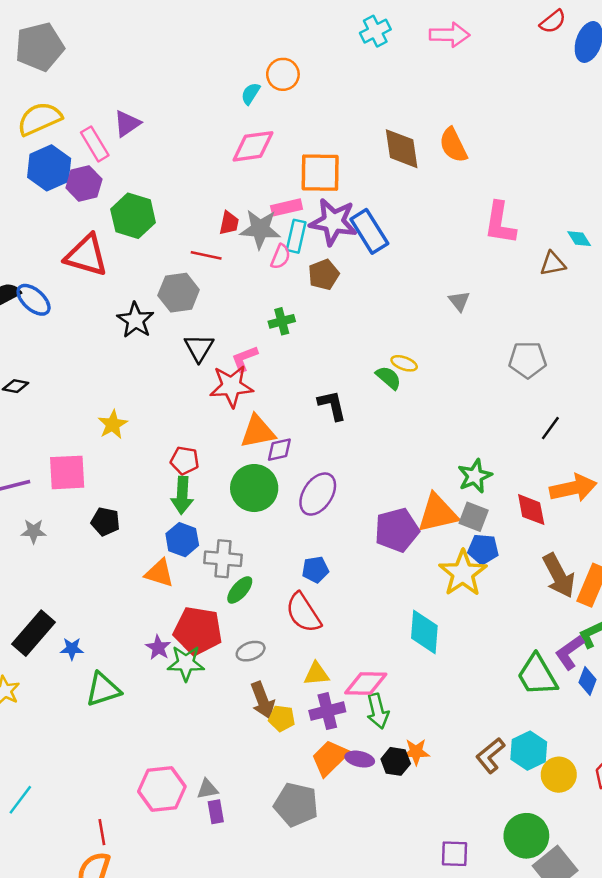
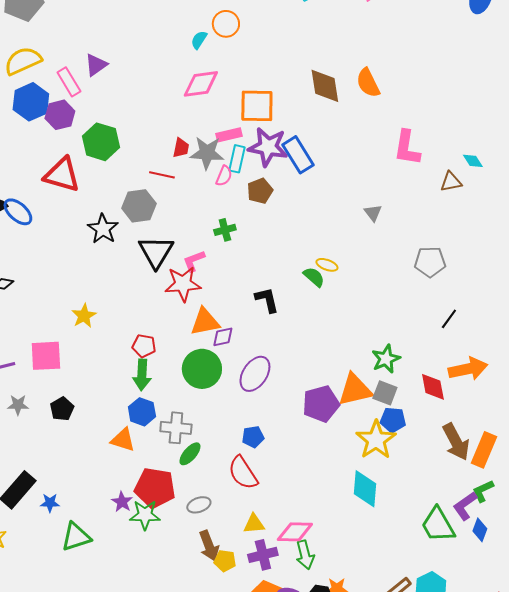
black triangle: (199, 348) -> (156, 252), size x1.4
black pentagon: (105, 522) -> (62, 409), moved, turned 30
cyan diamond: (424, 632) -> (365, 489), moved

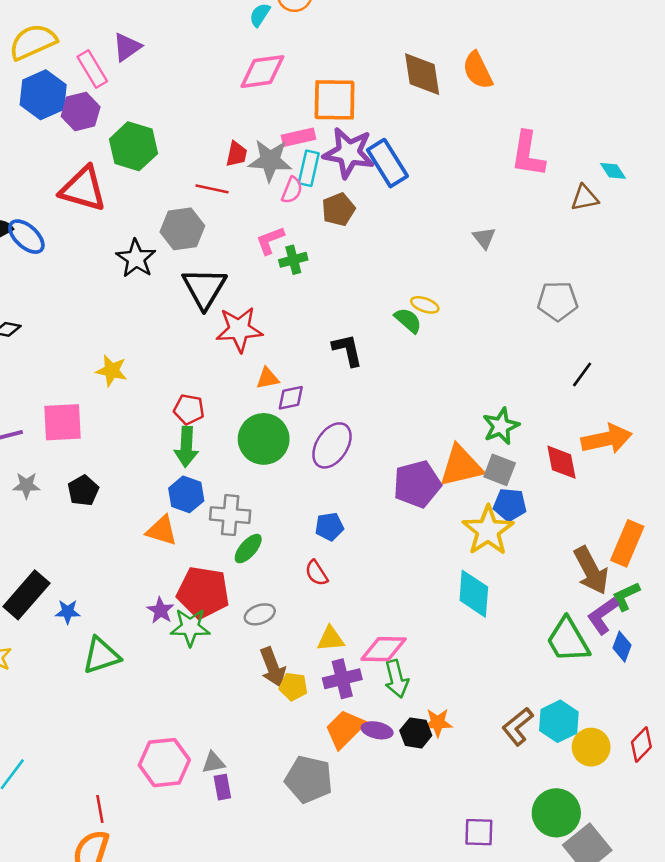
pink L-shape: (194, 261) -> (270, 240), moved
yellow star: (84, 316) -> (112, 371), turned -30
orange triangle: (205, 322) -> (267, 378), size x0.6
brown arrow: (456, 442) -> (591, 570), moved
red semicircle: (243, 473) -> (316, 573), size x0.6

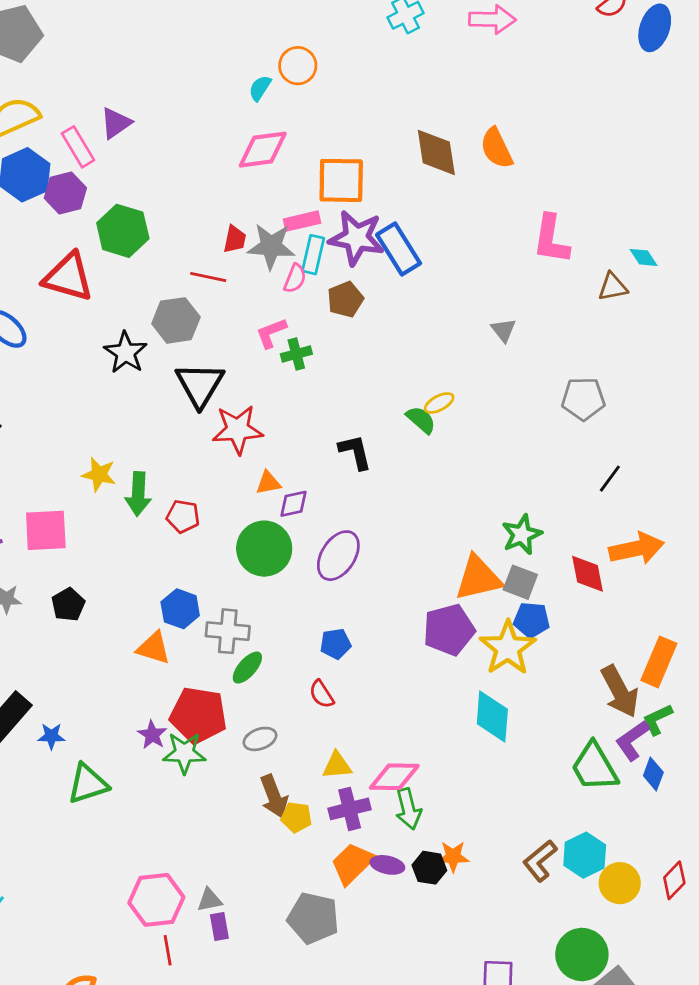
yellow ellipse: (425, 305) -> (439, 403), turned -48
green arrow: (186, 447) -> (138, 494), moved
purple pentagon: (417, 484) -> (449, 630), moved
red line: (100, 809) -> (168, 950), moved

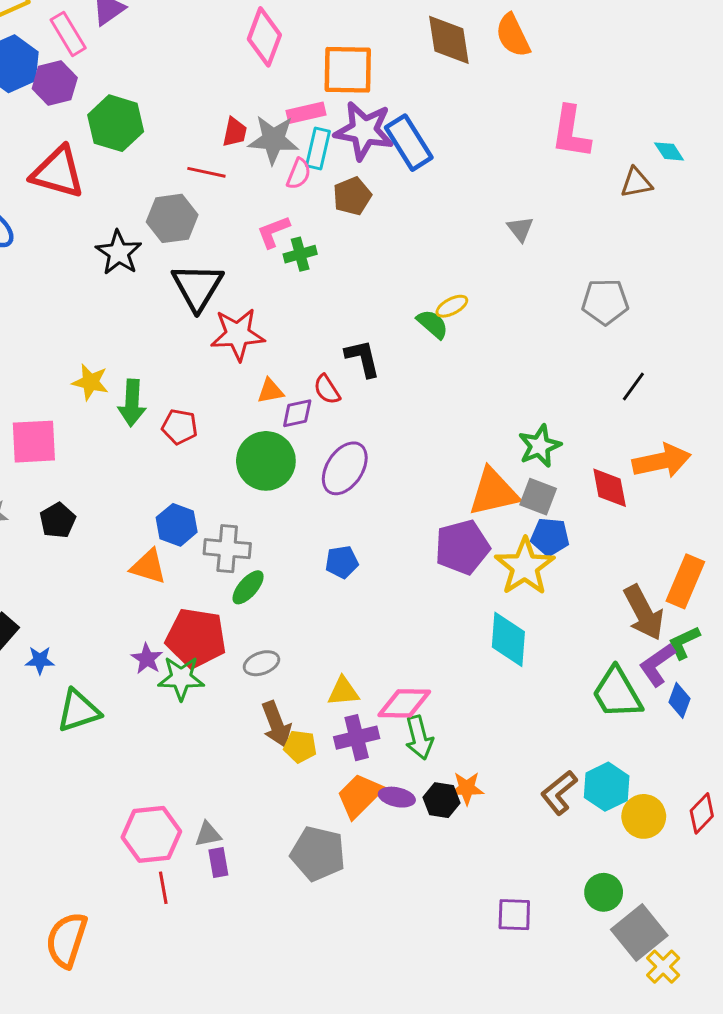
pink diamond: (263, 150) -> (264, 37), turned -62
red semicircle: (322, 694) -> (327, 389), moved
green circle: (582, 955) -> (604, 892), size x0.7

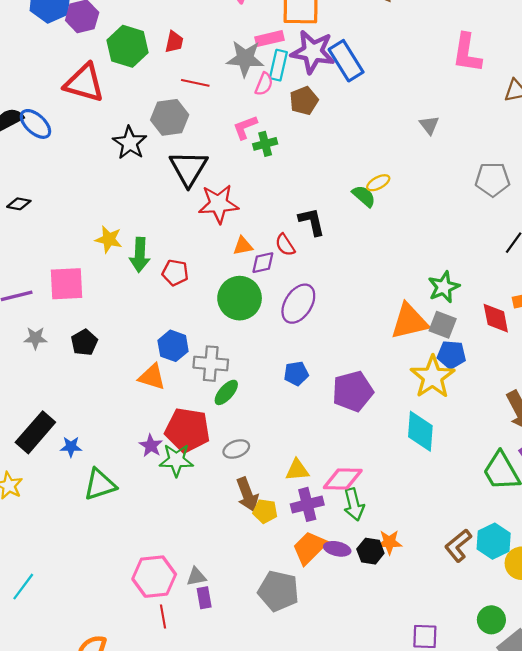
red trapezoid: (235, 132) -> (174, 42), moved
purple pentagon: (462, 547) -> (353, 391), moved

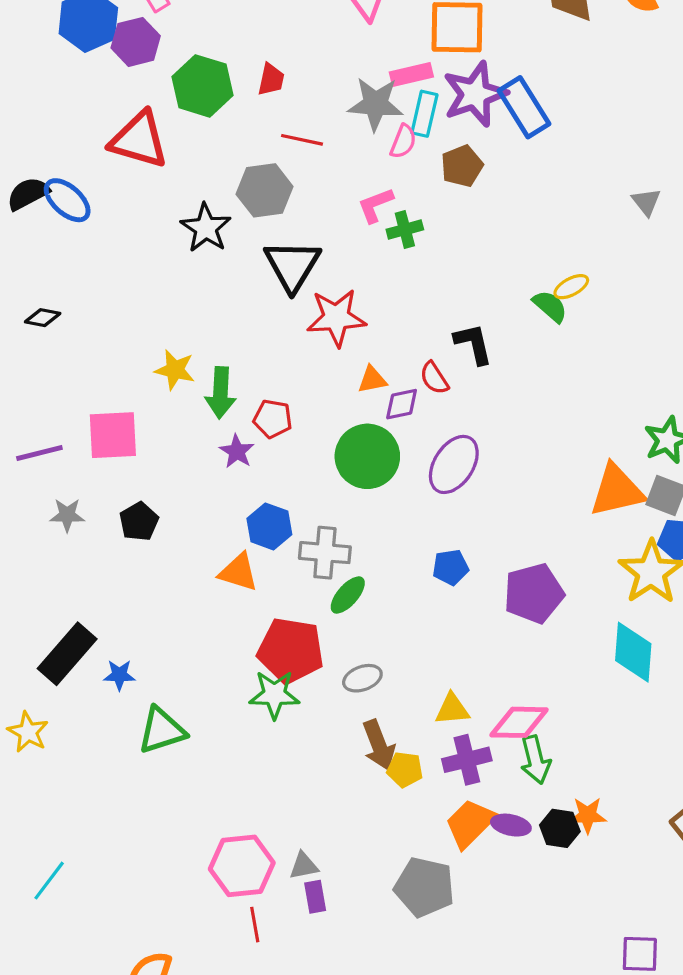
purple star: (313, 52) -> (475, 94), turned -30
purple star: (151, 446) -> (237, 451), moved

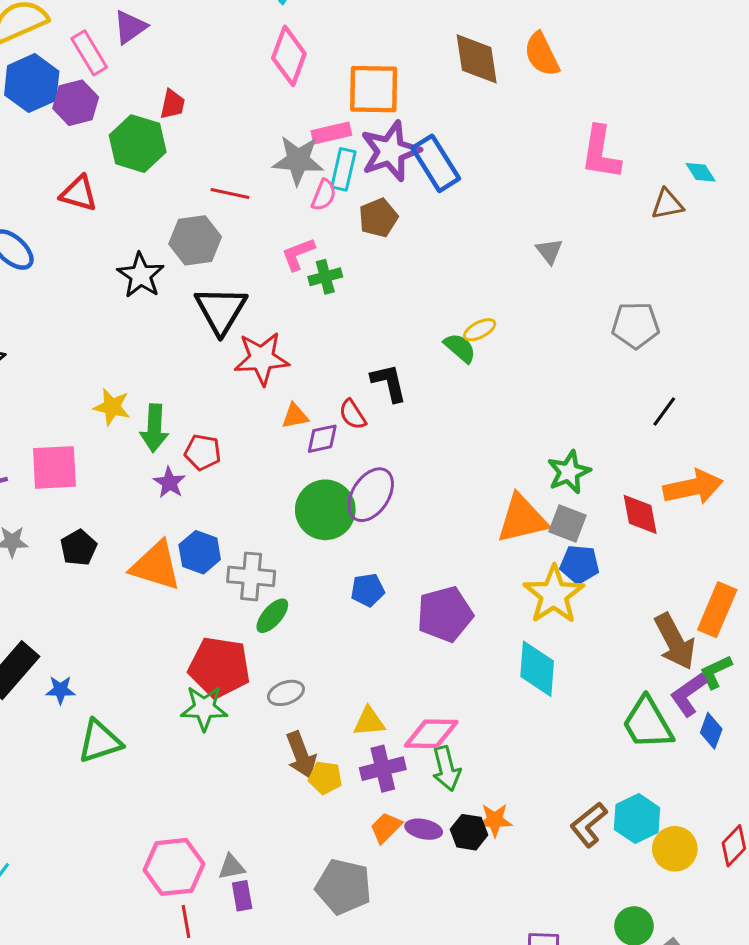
red trapezoid: (271, 79) -> (172, 104), moved
red triangle: (139, 140) -> (79, 194), size x0.7
green circle: (367, 456) -> (325, 510), moved
orange triangle: (238, 572) -> (156, 566), moved, size x1.4
orange trapezoid: (470, 823) -> (386, 828), size x0.7

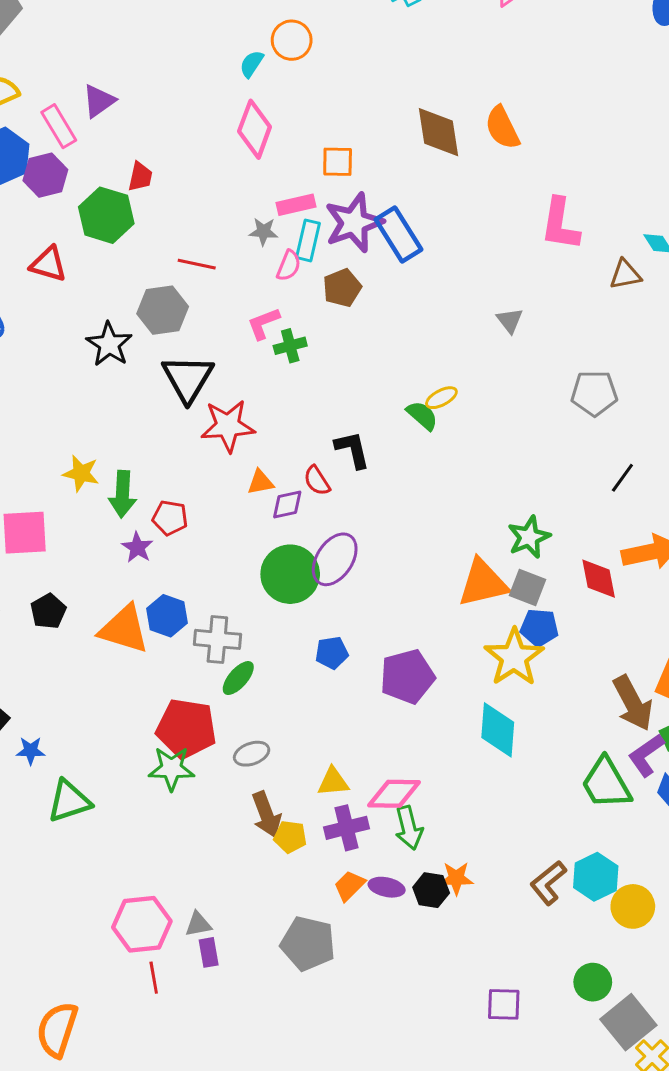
orange square: (374, 89) -> (338, 162), size x0.6
gray star: (298, 160) -> (263, 232), size x0.6

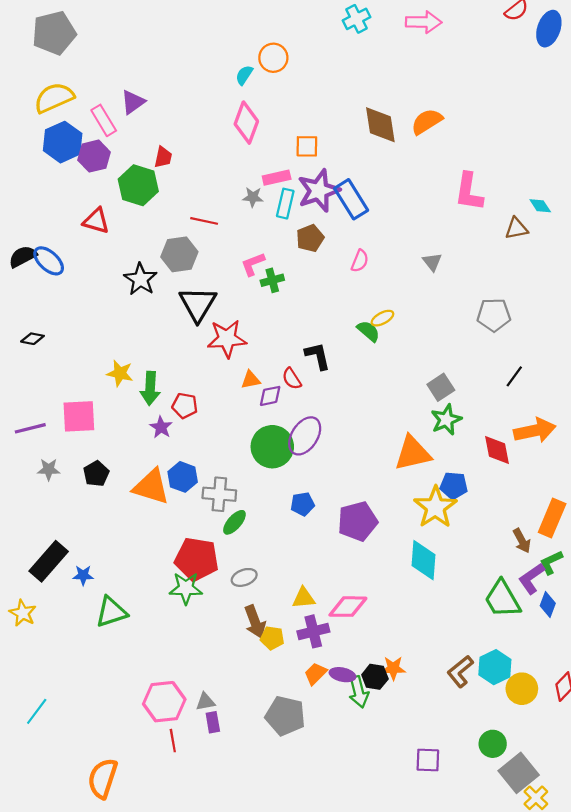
orange semicircle: (502, 128) -> (427, 121), turned 84
pink semicircle: (289, 266) -> (360, 261), moved
gray square: (527, 588) -> (441, 387), moved, turned 36
brown arrow: (633, 703) -> (522, 541), size x0.6
green arrow: (409, 828) -> (359, 692), moved

